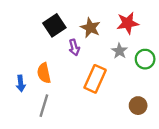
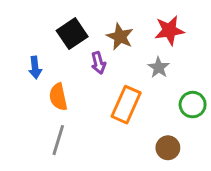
green circle: (145, 59) -> (193, 105), moved
blue arrow: (21, 83) -> (35, 67), moved
brown circle: (138, 106) -> (168, 148), moved

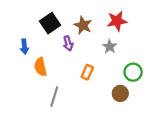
orange rectangle: (126, 105) -> (87, 72), size x0.6
gray line: (58, 140) -> (54, 97), moved
brown circle: (168, 148) -> (120, 93), moved

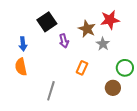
brown star: (83, 25) -> (87, 29), moved
orange semicircle: (40, 67) -> (21, 67), moved

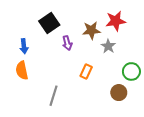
brown star: (87, 29) -> (91, 30), turned -30

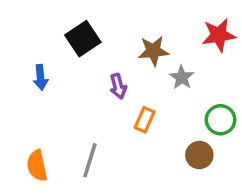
red star: (116, 21) -> (219, 35), moved
purple arrow: (67, 43) -> (118, 86), moved
orange semicircle: (22, 70) -> (37, 166), moved

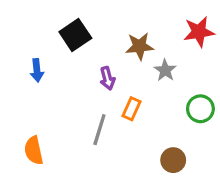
brown circle: (199, 155) -> (173, 160), moved
gray line: (90, 160) -> (99, 130), moved

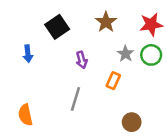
brown star: (140, 46) -> (106, 22), moved, turned -30
orange rectangle: (131, 109) -> (113, 81), moved
green circle: (200, 109) -> (151, 55), moved

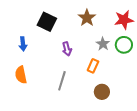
black square: (57, 27) -> (47, 22), turned -30
orange semicircle: (25, 115) -> (21, 75), moved
brown circle: (132, 122) -> (102, 92), moved

